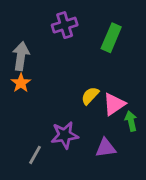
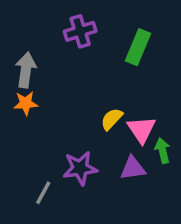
orange star: (21, 83) -> (26, 103), turned 30
pink triangle: (114, 104) -> (142, 130), turned -30
purple triangle: (106, 148) -> (133, 168), moved

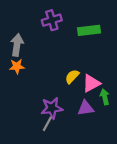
green rectangle: (138, 47) -> (89, 30), turned 60
pink triangle: (142, 130) -> (91, 83), turned 36
gray line: (43, 193) -> (47, 124), moved

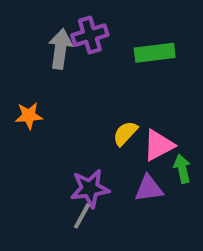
gray arrow: (17, 45) -> (60, 49), moved

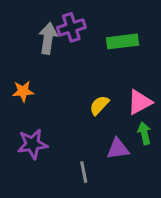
pink triangle: (159, 145) -> (140, 102), moved
purple star: (90, 188) -> (32, 144), moved
gray line: (82, 216) -> (84, 172), moved, turned -40

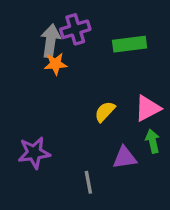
orange star: (23, 91) -> (55, 64), moved

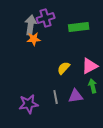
purple star: (34, 153) -> (29, 104), moved
gray line: (88, 182) -> (56, 97), moved

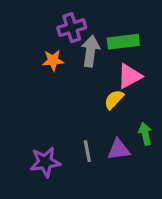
gray arrow: (31, 25) -> (90, 51), moved
pink triangle: (90, 66) -> (130, 76), moved
yellow semicircle: (64, 68) -> (114, 100), moved

